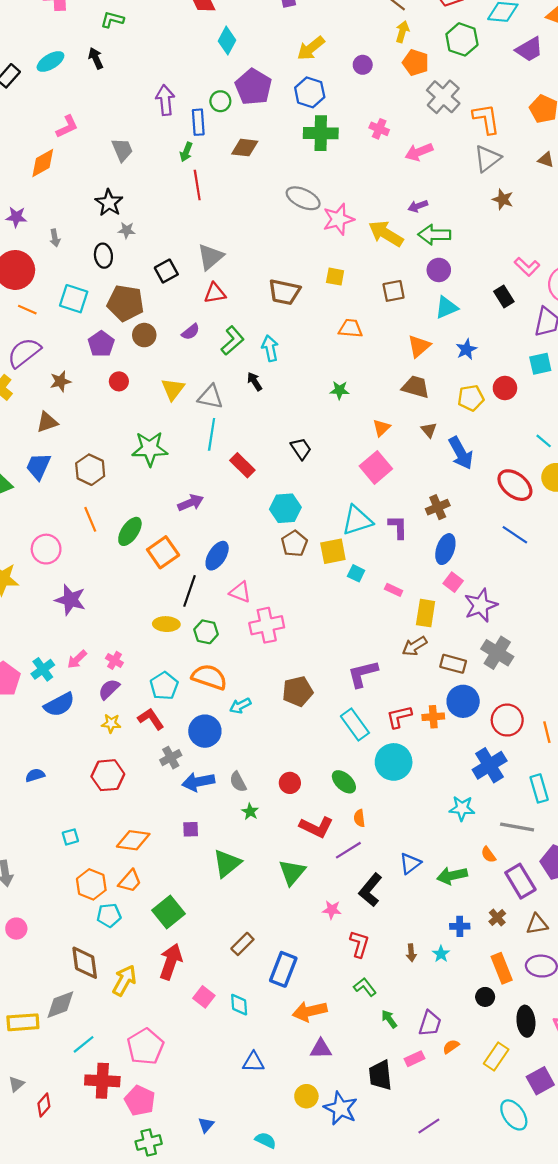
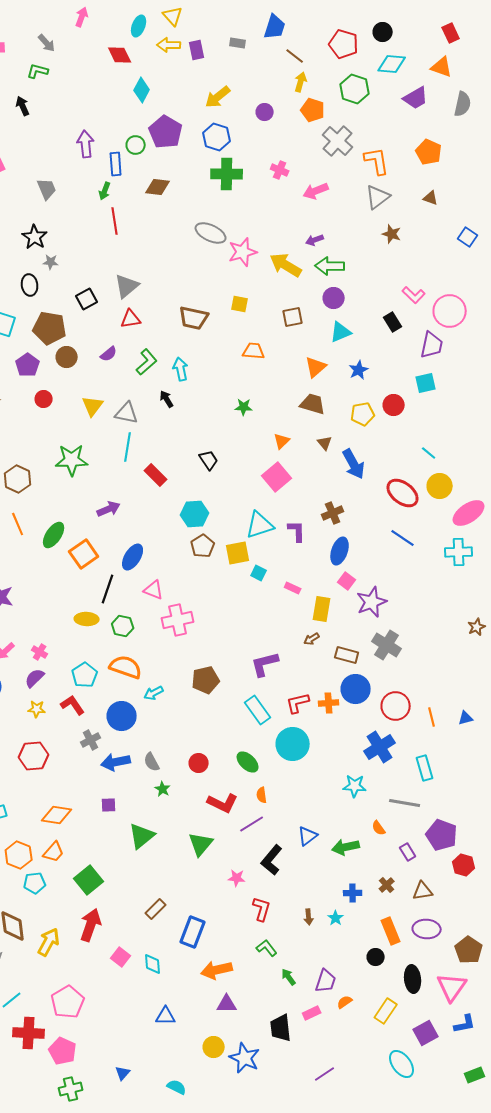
brown arrow: (415, 646) -> (312, 639), size x0.7
purple rectangle: (520, 881) -> (408, 852), size x0.6

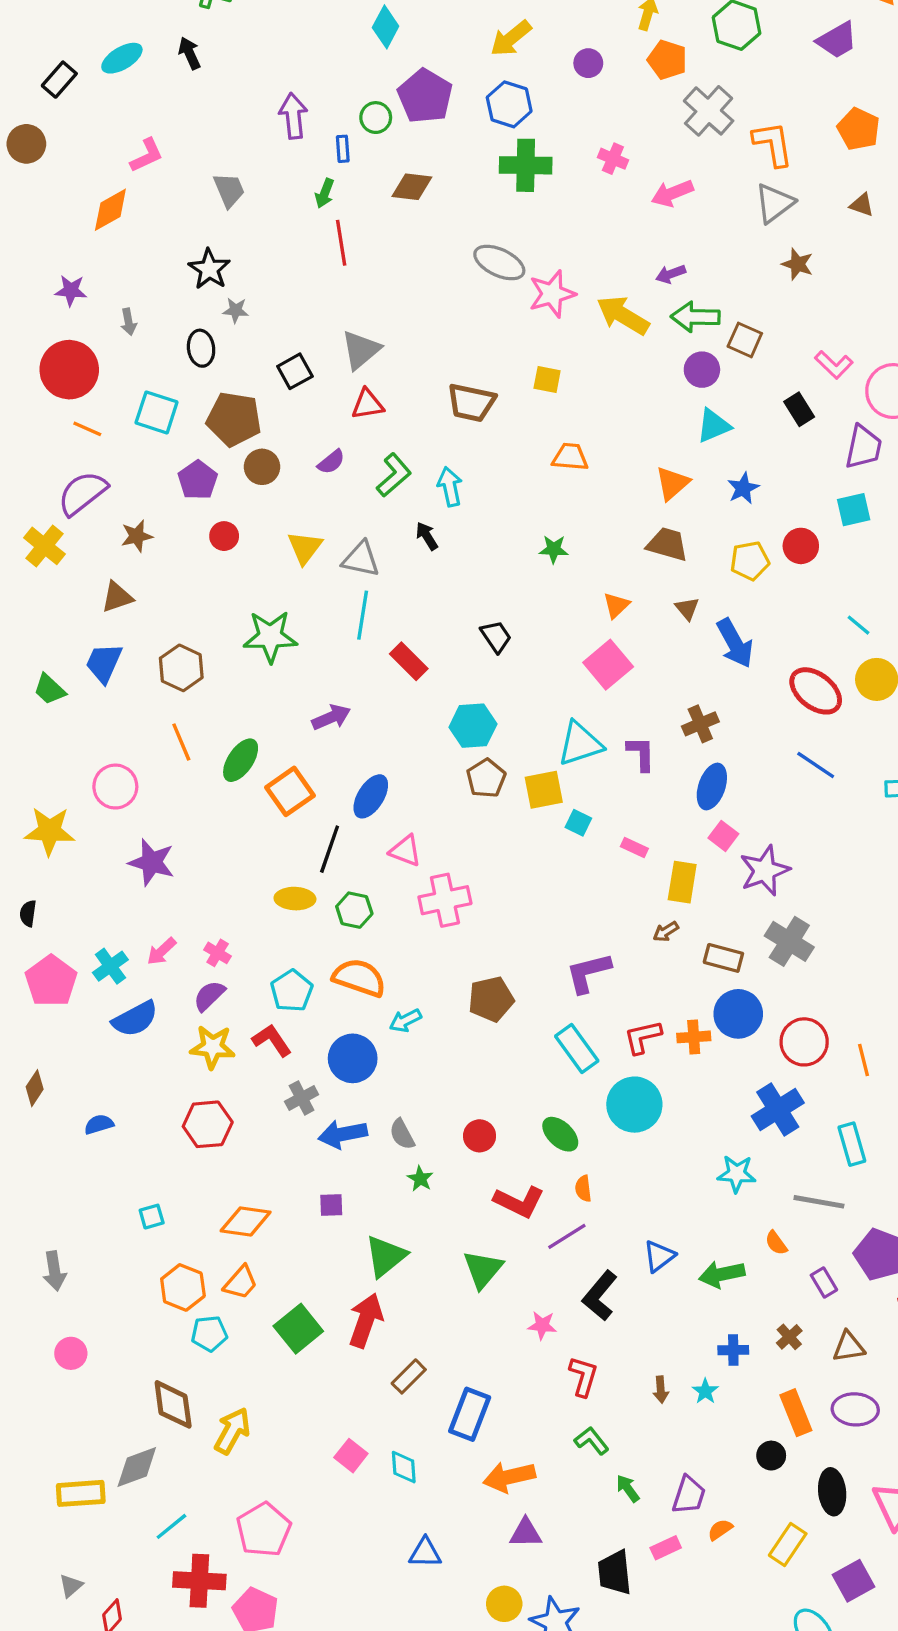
blue rectangle: (116, 164) -> (343, 149), size x0.7
brown square: (293, 317) -> (745, 340), moved, turned 35
yellow star: (37, 709) -> (213, 1047), size x1.5
red arrow: (91, 925) -> (366, 1320), moved

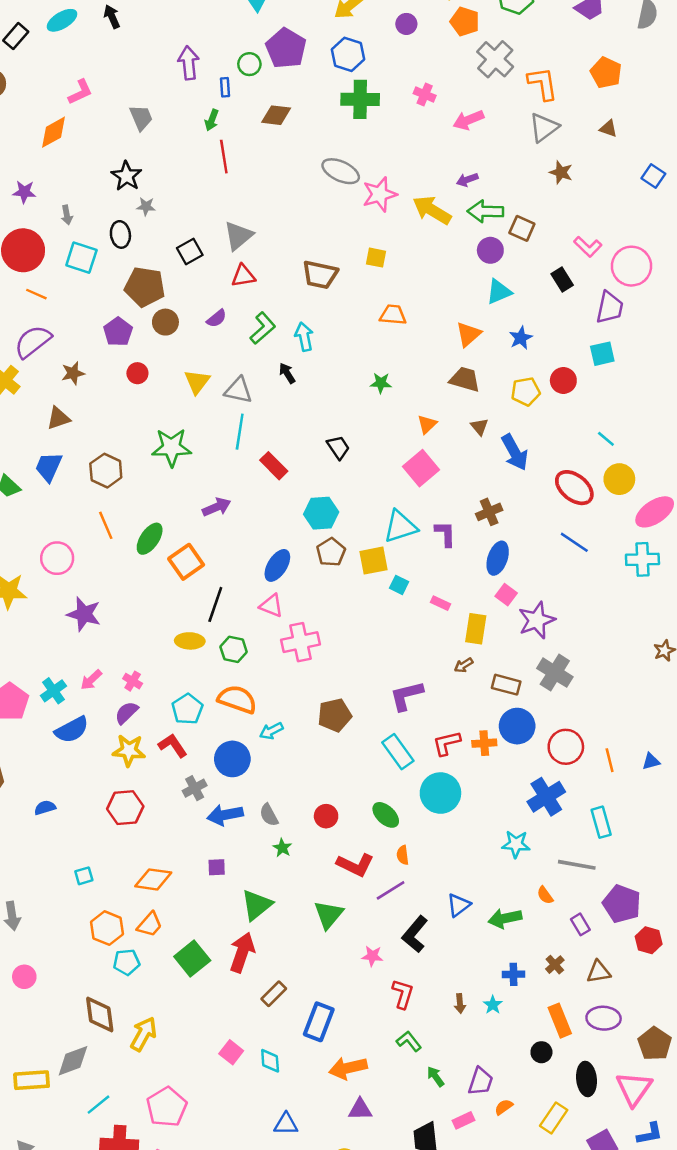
cyan square: (157, 412) -> (81, 258), moved
blue ellipse: (371, 796) -> (277, 565), moved

